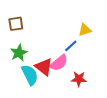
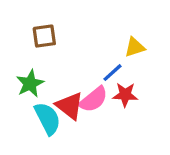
brown square: (16, 24) -> (44, 36), moved
red star: (79, 79) -> (125, 95), moved

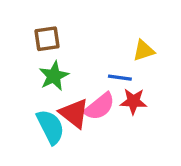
blue line: (112, 73) -> (120, 78), turned 50
green star: (30, 84) -> (54, 76), moved

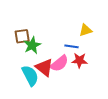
brown square: (47, 39) -> (22, 36), moved

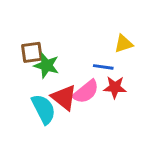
green star: (32, 45) -> (46, 65), turned -30

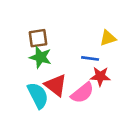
brown square: (32, 52) -> (38, 38), moved
pink semicircle: (86, 92) -> (82, 93), moved

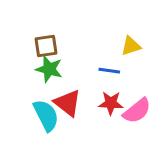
red star: (100, 76) -> (111, 103), moved
pink semicircle: (82, 93) -> (137, 111), moved

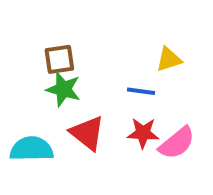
cyan semicircle: (46, 115) -> (32, 149), moved, turned -64

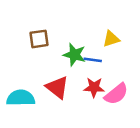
green star: (63, 89) -> (74, 55), moved

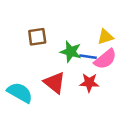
pink semicircle: (116, 94) -> (105, 59), moved
cyan semicircle: (21, 98) -> (20, 93), turned 30

